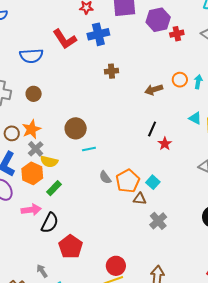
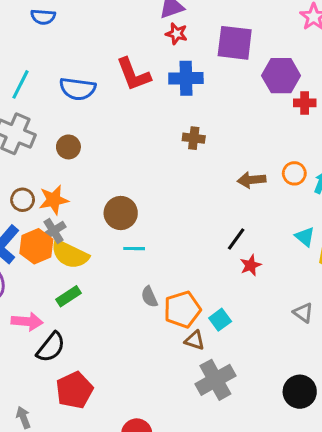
yellow semicircle: (49, 162) -> (70, 254), size x1.4
orange hexagon: (32, 173) -> (36, 246), moved
gray cross: (158, 221) -> (215, 380), size x1.4

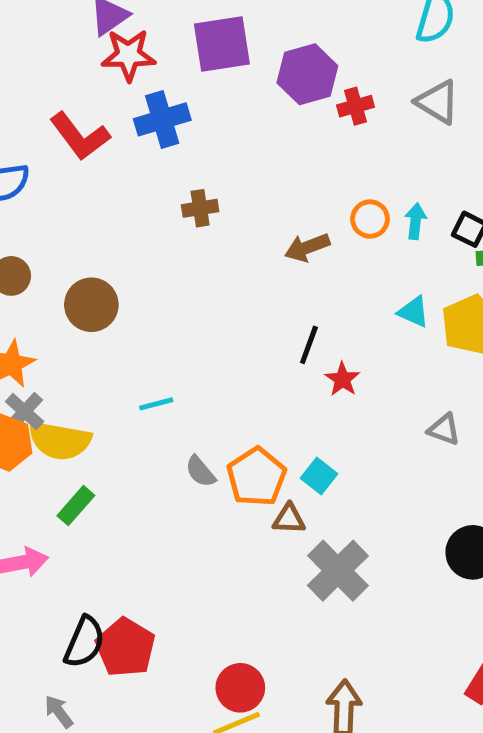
red star: (177, 34) -> (128, 55), size x1.5
brown circle: (121, 213) -> (91, 305), moved
black semicircle: (51, 347) -> (84, 642), moved

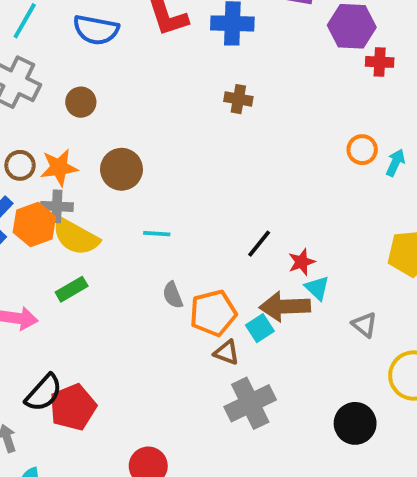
brown arrow: (307, 247) -> (285, 306), moved, size x1.4
brown circle: (91, 305) -> (121, 169), moved
cyan triangle: (414, 312) -> (317, 288), moved
black line: (309, 345) -> (259, 244), moved
gray cross: (25, 412) -> (57, 206), turned 32

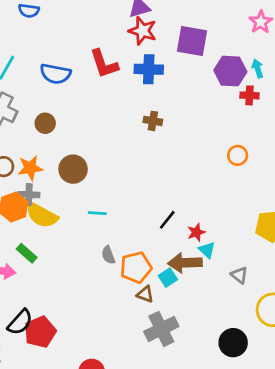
cyan arrow: (395, 163) -> (258, 68), moved, turned -42
green rectangle: (72, 289) -> (27, 253), moved, turned 72

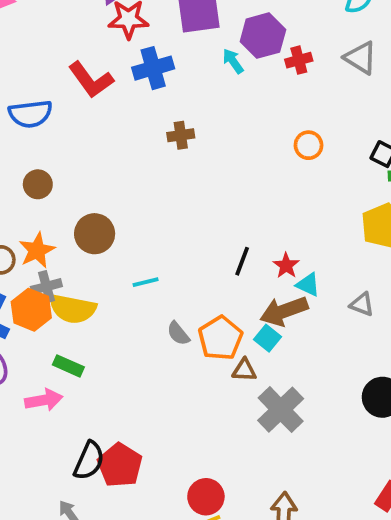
cyan arrow: (258, 68) -> (233, 61), moved

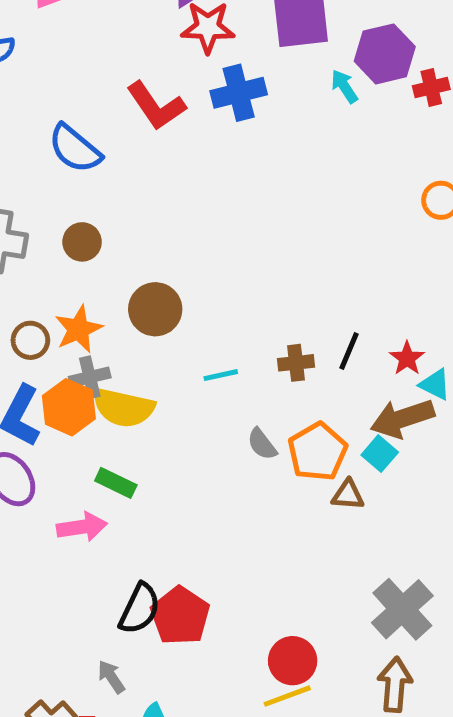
blue semicircle: (30, 114) -> (75, 149), turned 45
brown cross: (181, 135) -> (296, 363), moved
gray cross: (281, 410) -> (402, 609), moved

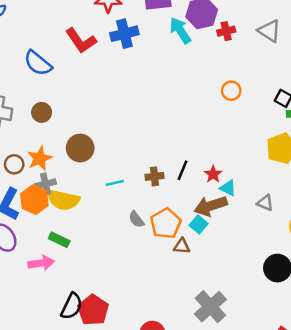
cyan arrow: (344, 86) -> (180, 30), size x1.5

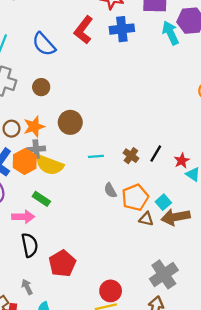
red L-shape: (81, 41) -> (83, 30), turned 64
brown cross: (154, 176) -> (131, 156), turned 35
brown arrow: (211, 206) -> (176, 217), moved
black semicircle: (72, 306) -> (30, 245), moved, turned -45

